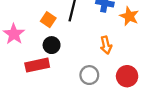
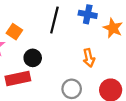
orange square: (48, 20) -> (14, 32), moved

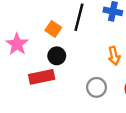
orange square: (14, 32) -> (53, 29), moved

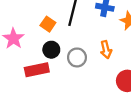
gray circle: (97, 87) -> (77, 57), moved

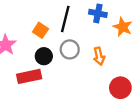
gray circle: (77, 57) -> (70, 49), moved

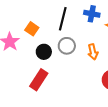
orange square: (40, 30) -> (32, 29), moved
red rectangle: (29, 76) -> (39, 80), moved, turned -45

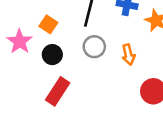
black circle: (44, 52) -> (52, 55), moved

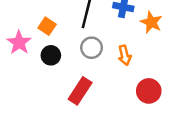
red rectangle: (58, 91) -> (80, 91), moved

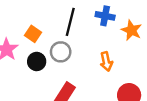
gray circle: (92, 48) -> (61, 52), moved

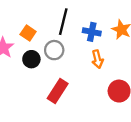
blue cross: (105, 16) -> (92, 32), moved

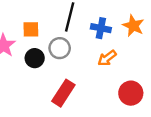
orange square: (28, 33) -> (31, 29), turned -35
orange arrow: (97, 59) -> (107, 58), turned 66

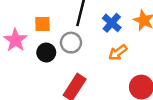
blue cross: (101, 28) -> (112, 23), turned 30

